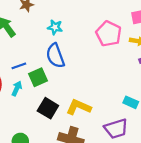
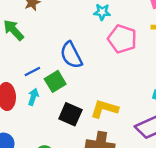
cyan star: (55, 27) -> (102, 12), moved
pink pentagon: (109, 34) -> (122, 39), moved

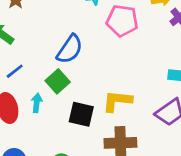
blue semicircle: (71, 55) -> (70, 49), turned -108
blue line: (32, 71) -> (15, 71), moved

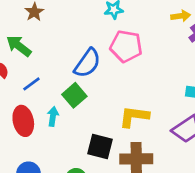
pink pentagon: (122, 21) -> (126, 46), moved
black square: (81, 114) -> (100, 146), moved

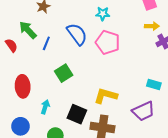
blue semicircle: (87, 63) -> (77, 34), moved, turned -80
blue line: (31, 84) -> (46, 43), moved, turned -40
cyan arrow: (53, 116) -> (45, 107), moved

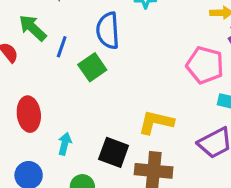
blue semicircle: (77, 34) -> (108, 31), turned -145
pink pentagon: (108, 42) -> (205, 65), moved
green square: (64, 73) -> (92, 67), moved

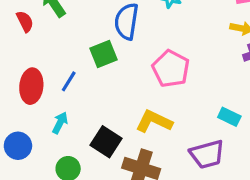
blue line: (62, 47) -> (69, 81), moved
pink pentagon: (205, 65) -> (171, 69), moved

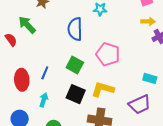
green square: (104, 54) -> (75, 65), moved, turned -30
black square: (106, 142) -> (76, 94), moved

